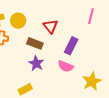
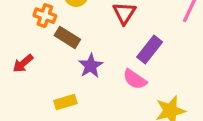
brown rectangle: (35, 43) -> (67, 37), moved

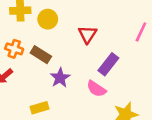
orange cross: (45, 16) -> (14, 49), moved

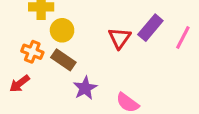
yellow circle: (48, 19) -> (62, 30), moved
purple rectangle: (108, 64) -> (150, 28), moved

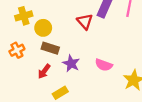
orange cross: (32, 52) -> (17, 50), moved, turned -32
red arrow: (19, 84) -> (44, 71), moved

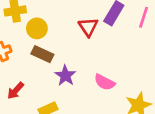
red arrow: (44, 71) -> (16, 91), moved

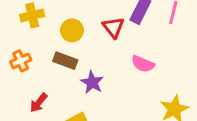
yellow circle: (37, 28) -> (72, 30), moved
pink semicircle: (105, 82) -> (143, 64), moved

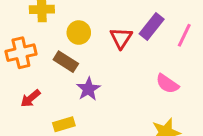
orange cross: (21, 61) -> (21, 53), size x1.4
pink semicircle: (143, 64) -> (167, 84), moved

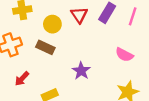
red triangle: (121, 38) -> (79, 15), moved
purple star: (88, 89) -> (81, 71), moved

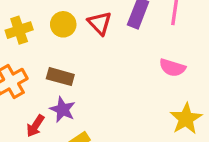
yellow circle: (52, 24) -> (63, 24), moved
purple star: (81, 71) -> (63, 110), moved

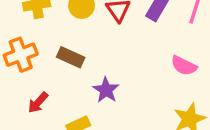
purple star: (63, 110) -> (106, 90), moved

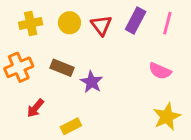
purple star: (106, 90) -> (91, 82), moved

